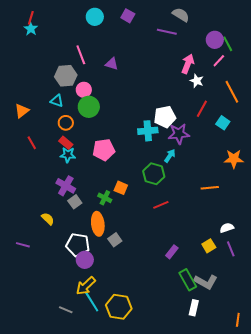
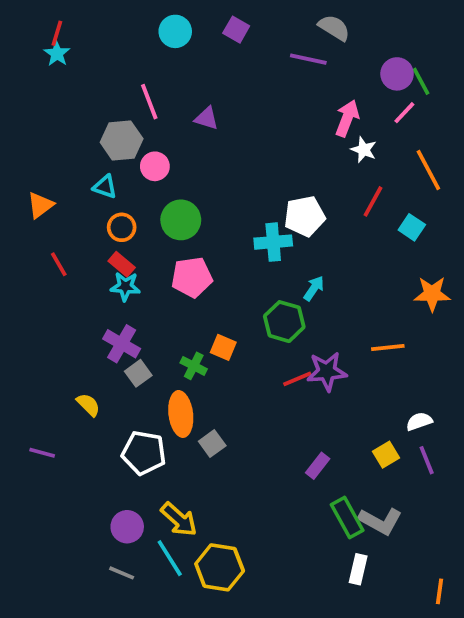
green circle: (89, 107) -> (181, 220), moved
purple star: (179, 134) -> (327, 371), moved
purple circle: (85, 260) -> (127, 527), moved
yellow arrow: (86, 286) -> (179, 519), moved, turned -95

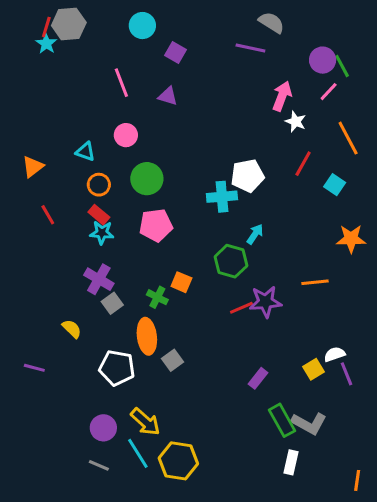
purple square: (236, 30) -> (175, 53), moved
gray hexagon: (122, 140) -> (69, 24), moved
white semicircle: (419, 421) -> (335, 354), moved

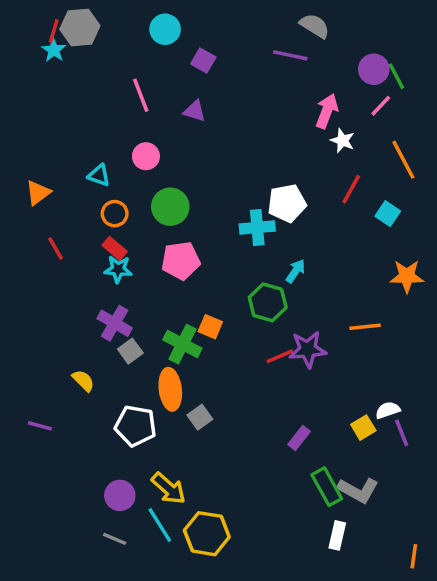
green cross: (157, 297) -> (182, 344), size x1.5

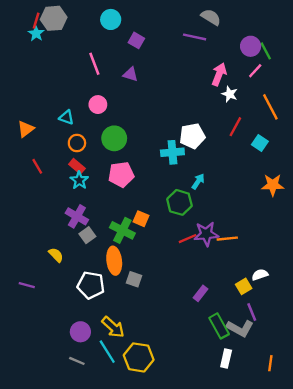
cyan star: (118, 269) -> (79, 180), turned 30
orange line: (365, 327) -> (227, 239), moved
gray square: (200, 417) -> (134, 279), turned -35
purple line: (402, 433) -> (252, 312), moved
orange line: (414, 556) -> (270, 363), moved

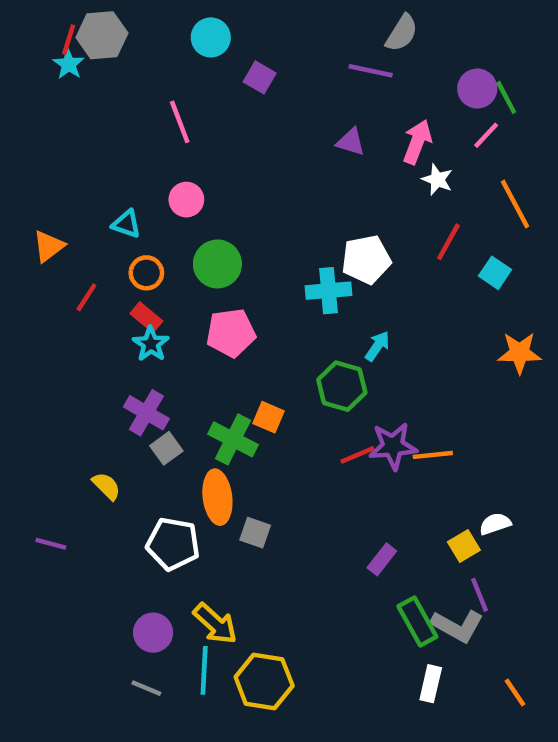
gray semicircle: (211, 17) -> (402, 33), turned 90
purple triangle: (131, 74) -> (351, 142), moved
red line: (37, 166) -> (86, 297), moved, turned 63
cyan line: (107, 352) -> (204, 670), turned 35
orange line: (270, 363) -> (515, 693), turned -42

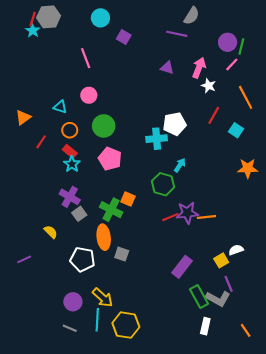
green line: (506, 97) -> (241, 47), turned 42
pink pentagon: (231, 333) -> (110, 159), turned 30
purple line: (51, 544) -> (24, 259), turned -40
purple rectangle: (382, 559) -> (182, 267), size x1.5

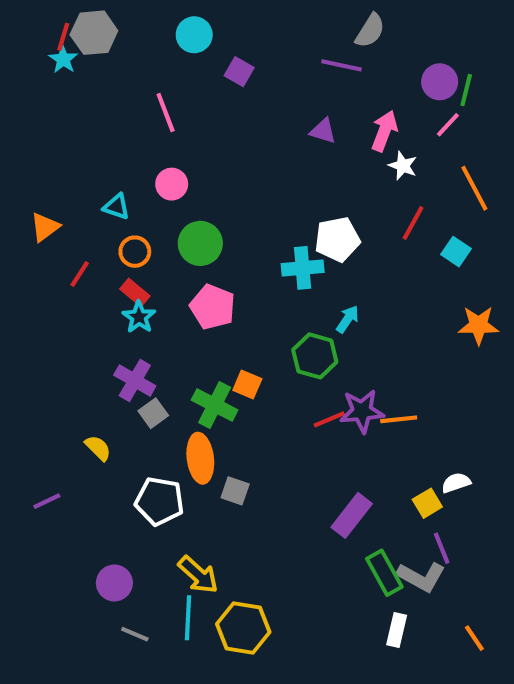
purple circle: (73, 302) -> (114, 583), moved

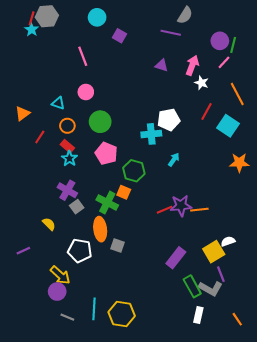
cyan square: (456, 252) -> (228, 126), size x1.5
green hexagon: (315, 356) -> (134, 171), moved
yellow square: (427, 503) -> (214, 252), size x1.5
yellow arrow: (198, 575) -> (60, 275), moved

